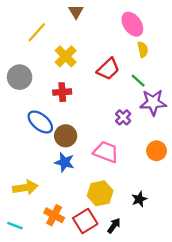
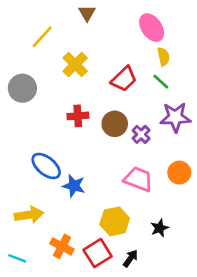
green line: (138, 81) -> (161, 82), moved
red cross: (62, 92) -> (78, 116), moved
blue ellipse: (40, 122) -> (46, 166), moved
brown circle: (66, 136) -> (115, 124), moved
pink trapezoid: (106, 152) -> (138, 179), moved

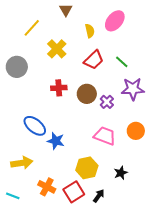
pink ellipse: (152, 28) -> (115, 21), turned 75
yellow semicircle: (163, 57) -> (90, 31), moved

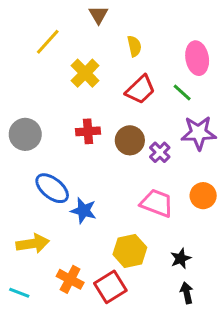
pink ellipse: (115, 21) -> (197, 58), moved, turned -50
gray circle: (17, 67) -> (25, 134), moved
black arrow: (99, 196) -> (187, 293), moved, turned -48

